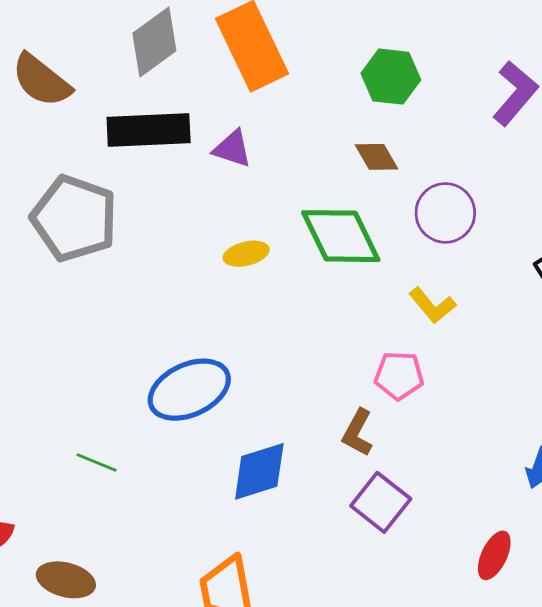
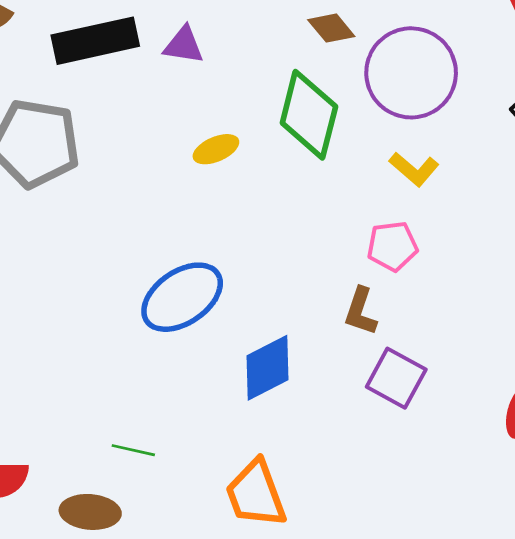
purple circle: (445, 213) -> (411, 73), size x1.5
green diamond: (341, 236) -> (309, 115), turned 50
green line: (97, 462) -> (133, 450), moved

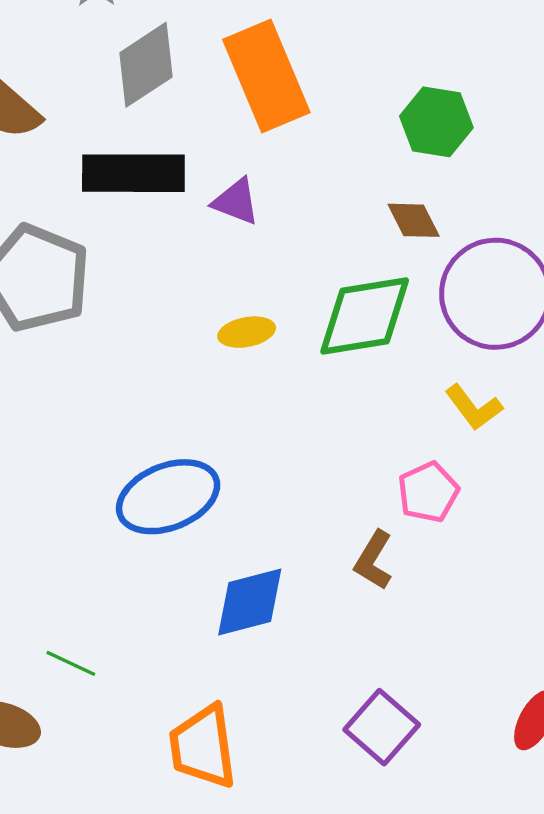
green diamond: (309, 115) -> (365, 316), turned 54
pink pentagon: (392, 246) -> (428, 492), turned -30
purple square: (396, 378) -> (382, 727), moved

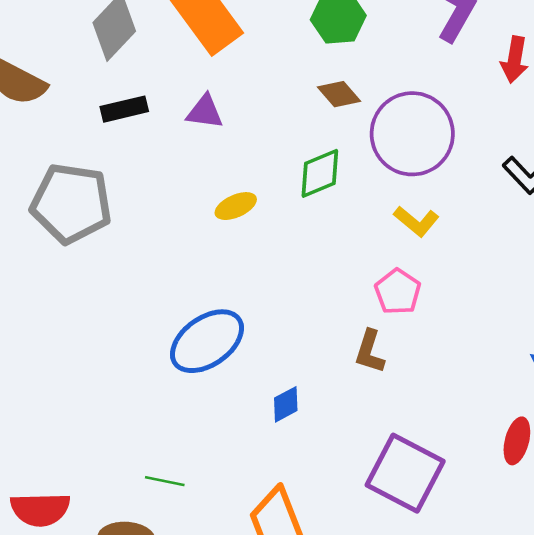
black rectangle: (133, 173) -> (124, 109), size x0.6
green diamond: (365, 316) -> (320, 173), size x0.7
blue diamond: (250, 602) -> (286, 404), size x0.6
purple square: (382, 727) -> (405, 473), size x1.4

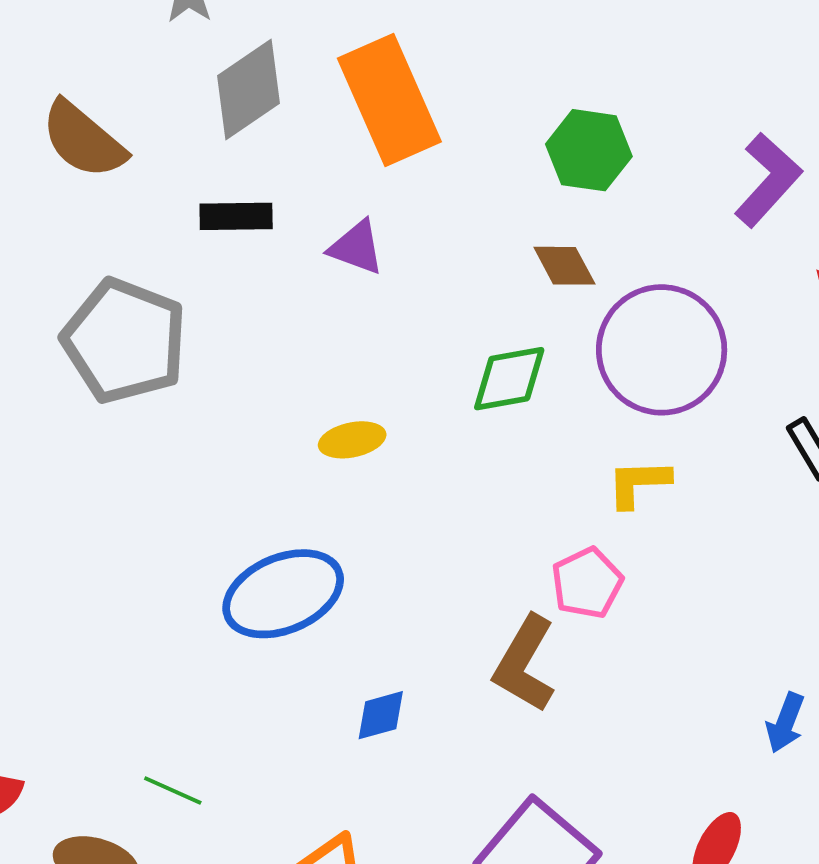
yellow ellipse: (236, 206) -> (352, 440), moved
yellow L-shape: (416, 221) -> (638, 483), turned 126
brown L-shape: (370, 352) -> (525, 664), size x1.4

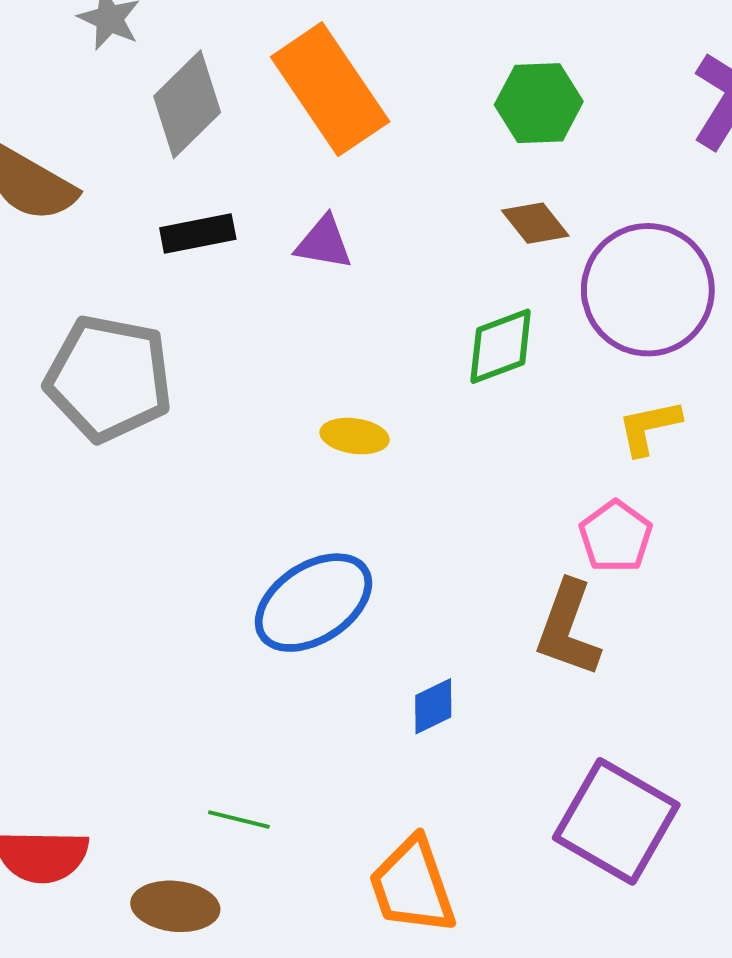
yellow ellipse: (352, 440) -> (355, 436), turned 30

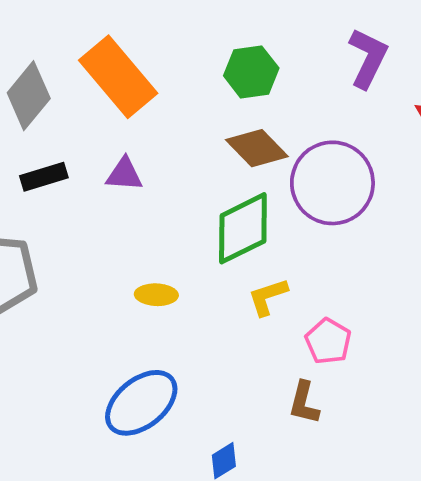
brown diamond: (535, 223) -> (257, 148), size x1.4
green diamond: (501, 346) -> (243, 228), size x1.4
yellow L-shape: (649, 427) -> (268, 297), moved
brown L-shape: (568, 629) -> (304, 403), size x0.7

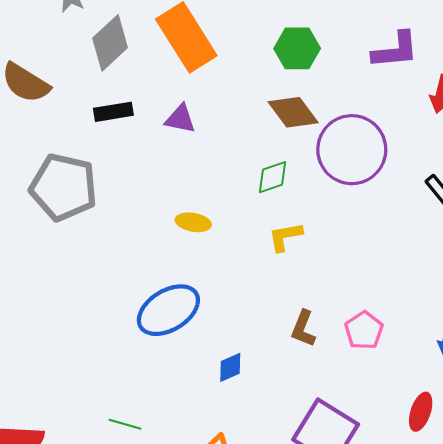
purple L-shape: (368, 58) -> (395, 50), turned 51
green diamond: (243, 228) -> (272, 177), size x0.6
pink pentagon: (328, 341) -> (364, 330), moved

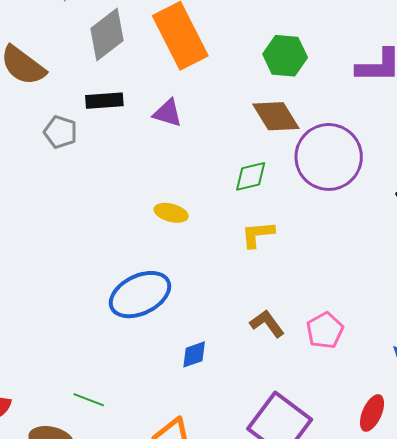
gray pentagon: (64, 187) -> (60, 132), moved, size x0.5
brown L-shape: (303, 329) -> (267, 324), turned 117

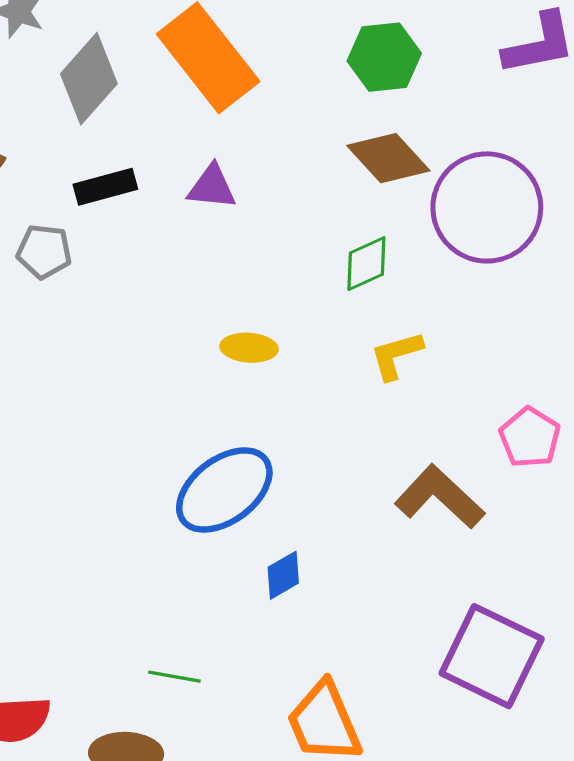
brown L-shape: (267, 324) -> (440, 497), size x1.5
pink pentagon: (325, 331) -> (530, 437), moved
blue diamond: (194, 354) -> (283, 575), moved

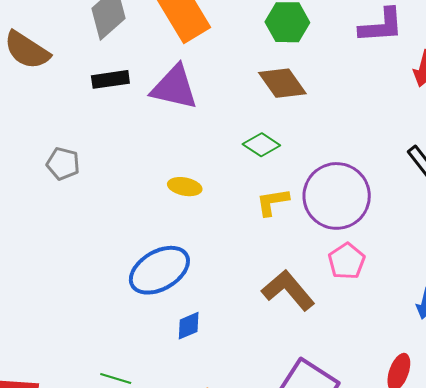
purple triangle: (212, 187) -> (174, 87), size x1.6
purple circle: (487, 207) -> (337, 196), moved
gray pentagon: (44, 251) -> (63, 164), moved
green diamond: (366, 264) -> (261, 145), turned 51

